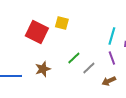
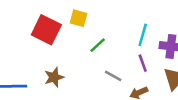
green line: (74, 58) -> (98, 45), moved
gray line: (89, 68) -> (113, 76), turned 72

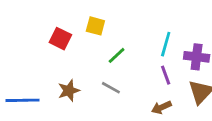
red square: (46, 30) -> (60, 39), size x0.7
gray line: (113, 76) -> (111, 88), moved

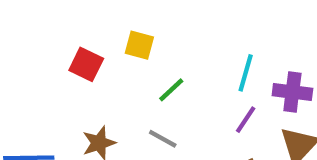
purple line: (166, 75) -> (246, 120), turned 54

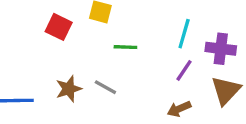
green line: (171, 90) -> (125, 47), turned 45
gray line: (163, 139) -> (105, 87), moved

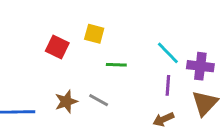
cyan line: (184, 34) -> (168, 53), turned -60
purple line: (184, 70) -> (168, 85), turned -30

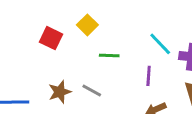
yellow square: (94, 34) -> (87, 25), turned 30
purple line: (168, 85) -> (149, 76), moved

